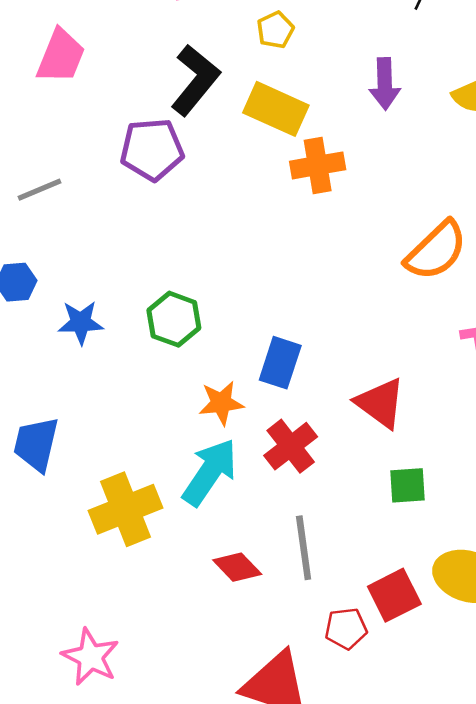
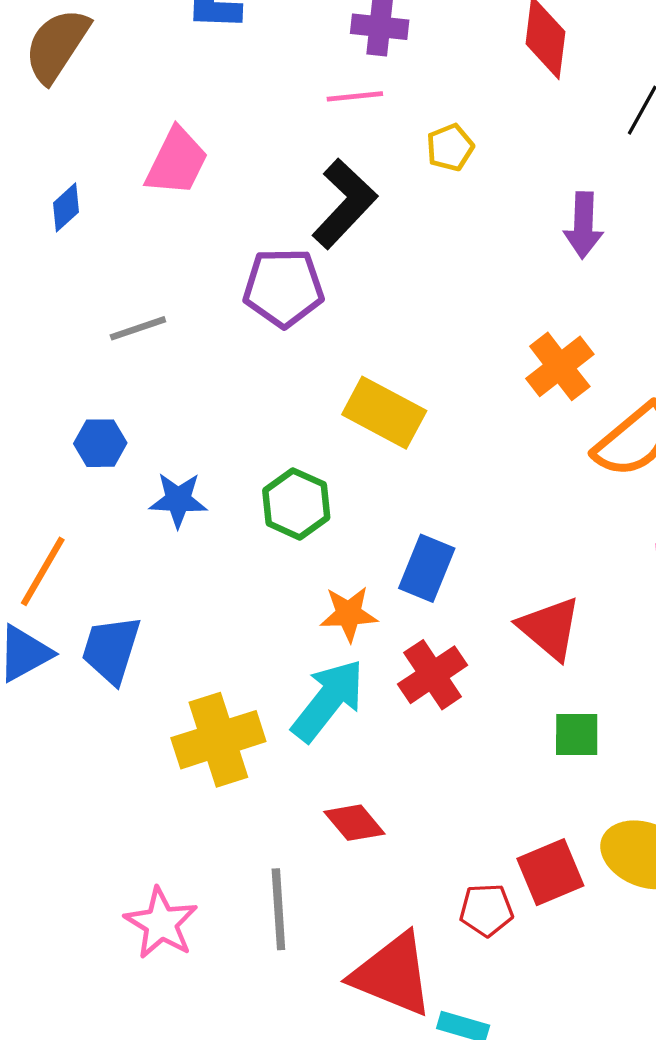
yellow rectangle: (276, 109) -> (384, 413), moved
orange cross: (318, 165) -> (560, 366), moved, turned -32
gray line: (304, 548) -> (278, 909), moved

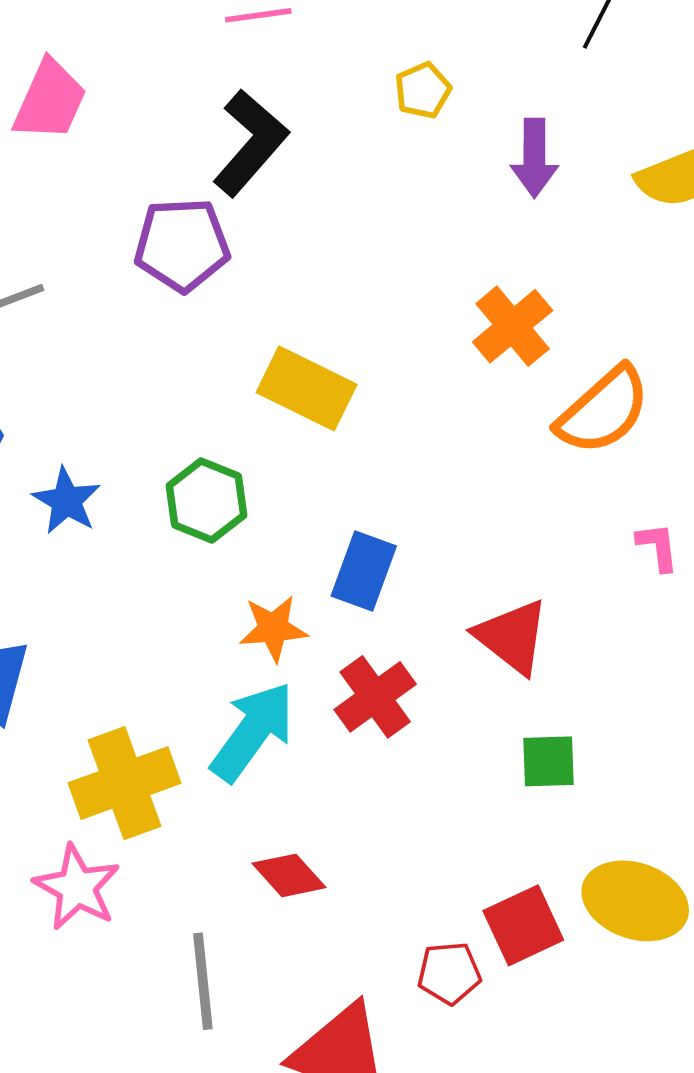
yellow pentagon: (450, 147) -> (423, 90), moved
blue star: (178, 500) -> (66, 501), turned 30
pink star: (161, 923) -> (77, 887), moved

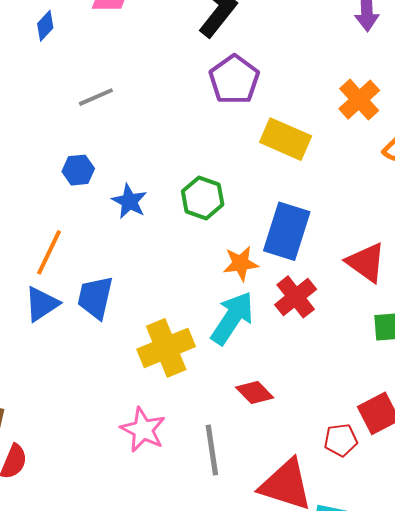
purple pentagon: (182, 245) -> (234, 80), moved, turned -30
yellow rectangle: (307, 388) -> (286, 139), moved
blue rectangle: (364, 571) -> (287, 231), size x1.4
pink star: (77, 887) -> (143, 430), moved

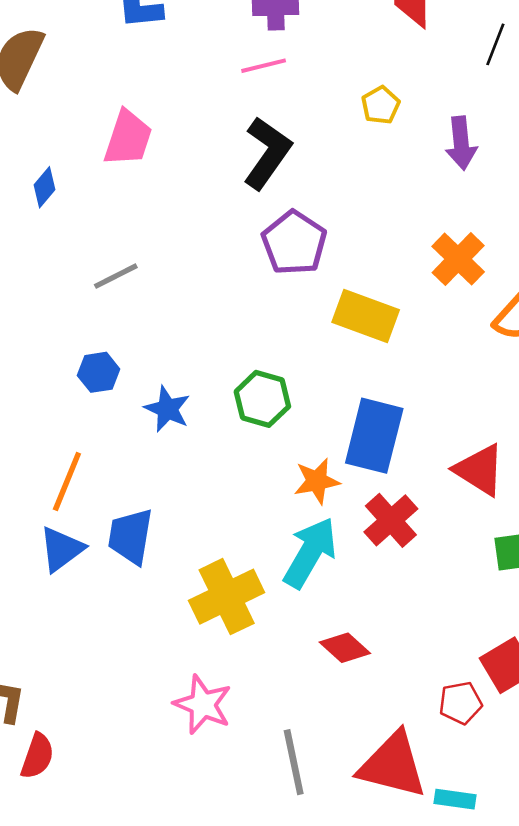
gray line: (212, 450) -> (294, 762), moved

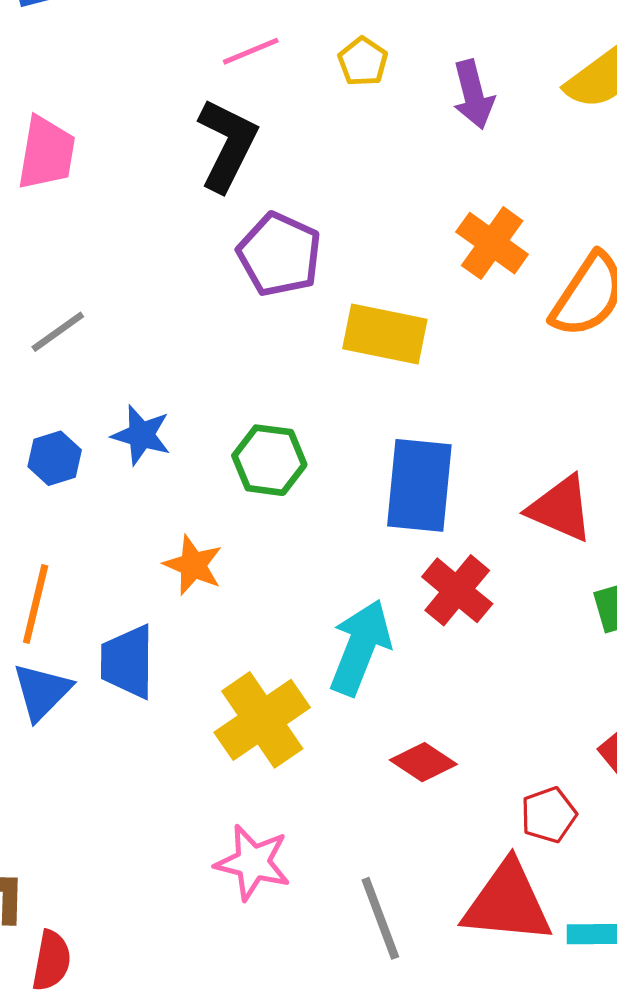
pink line: (264, 66) -> (251, 51), moved
blue star: (167, 409) -> (141, 435), moved
orange star: (317, 481) -> (193, 565), moved, turned -30
red pentagon: (460, 703) -> (549, 815), moved

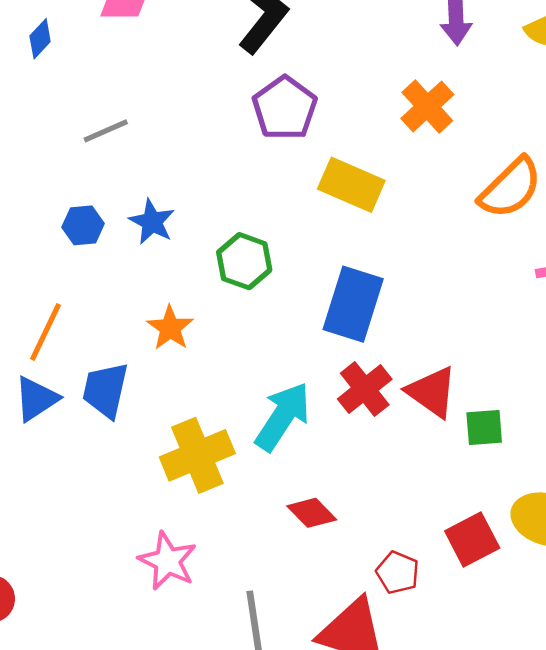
orange cross: (492, 243) -> (427, 106), moved
red triangle: (561, 508) -> (432, 392), moved
red pentagon: (549, 815) -> (398, 573), turned 30

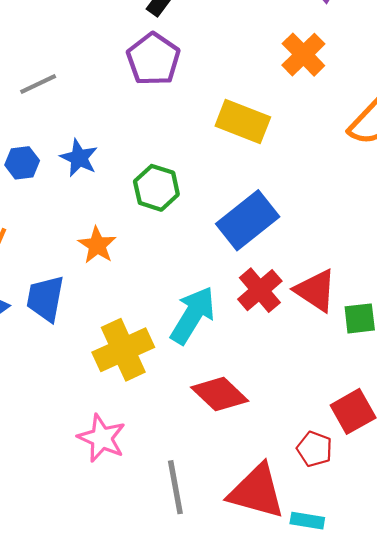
purple pentagon: (285, 108) -> (153, 59), moved
blue rectangle: (353, 304) -> (248, 220), turned 36
red diamond: (312, 513) -> (220, 394), size x1.4
red pentagon: (398, 573) -> (315, 449), moved

